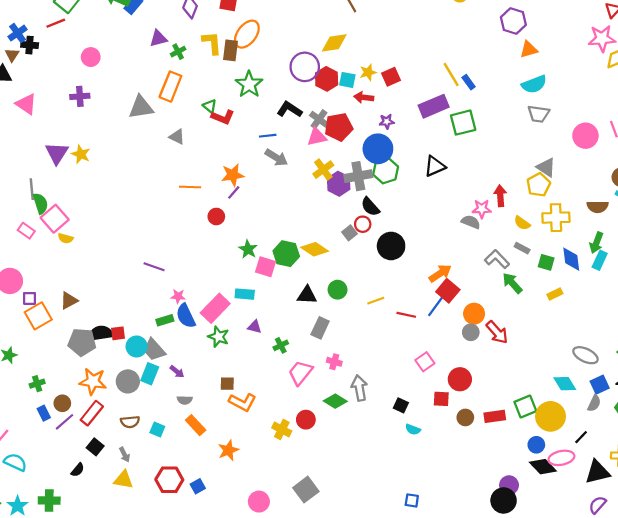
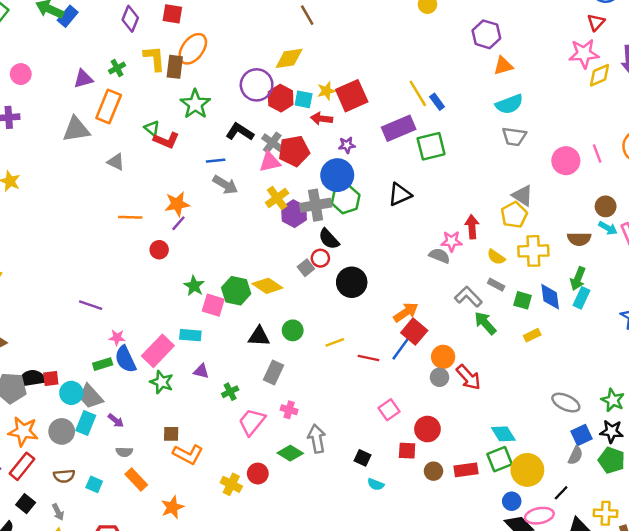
purple triangle: (158, 38) -> (83, 79), moved
red square: (391, 77) -> (352, 96), size x1.5
cyan diamond: (565, 384) -> (503, 434), moved

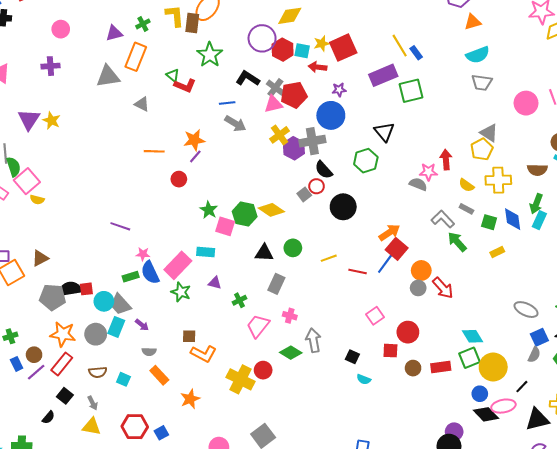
black triangle: (400, 194) -> (384, 132), turned -45
green hexagon: (346, 199) -> (366, 161), moved
yellow cross: (231, 484) -> (240, 379), size x1.5

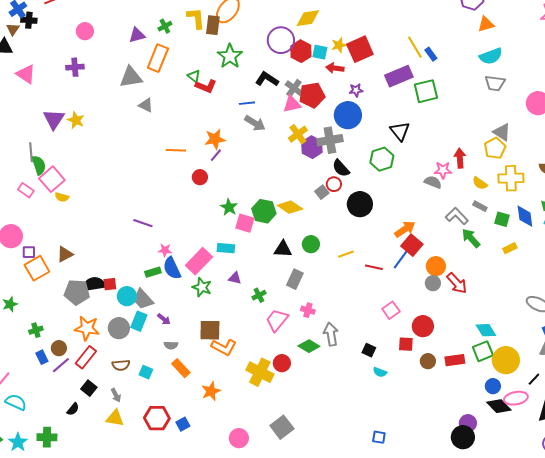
gray triangle: (142, 104) -> (146, 105), moved
brown square: (189, 336) -> (210, 330), size x1.6

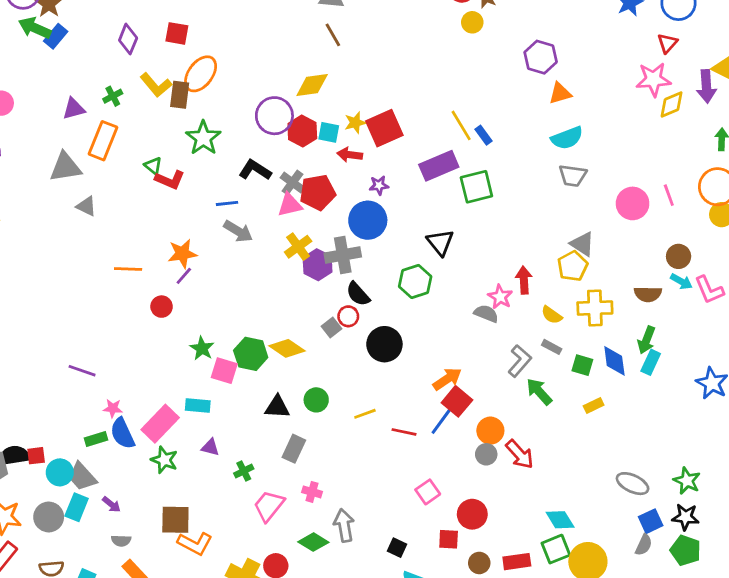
yellow L-shape: (196, 18) -> (156, 85), turned 145
pink star: (443, 170) -> (500, 297), turned 30
gray L-shape: (457, 216) -> (520, 361), turned 85

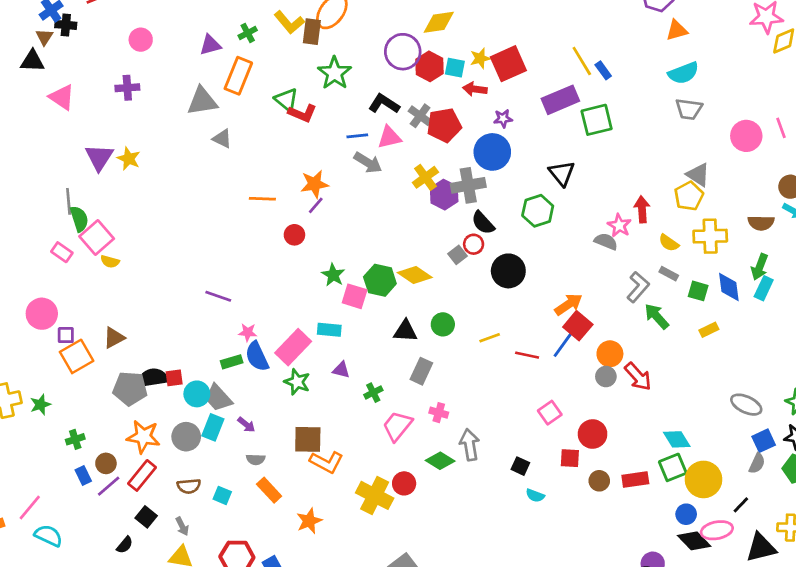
green triangle: (153, 166) -> (286, 100), size x1.4
pink triangle: (290, 205) -> (389, 137), moved

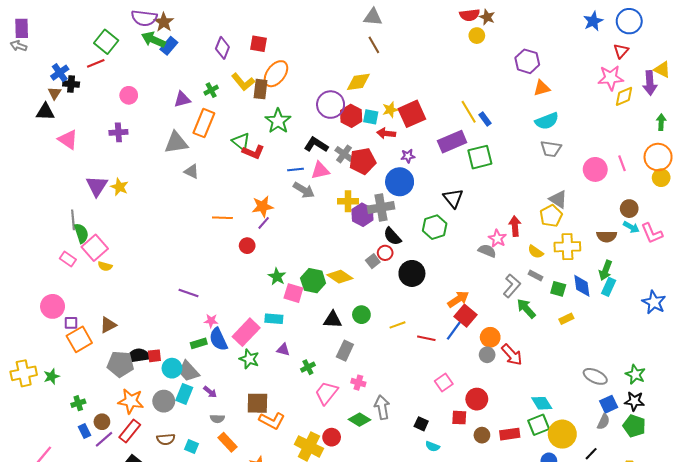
yellow cross: (425, 177) -> (348, 201), turned 36

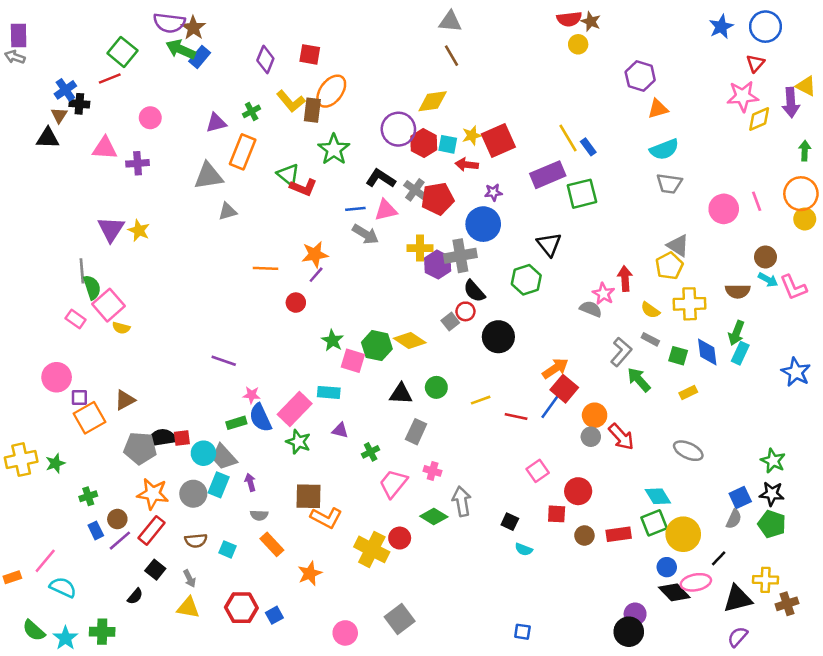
pink triangle: (68, 140) -> (105, 148), moved, turned -30
gray triangle: (192, 171) -> (227, 211), turned -42
gray ellipse: (595, 376) -> (688, 451), moved
purple arrow: (210, 392) -> (250, 482), turned -144

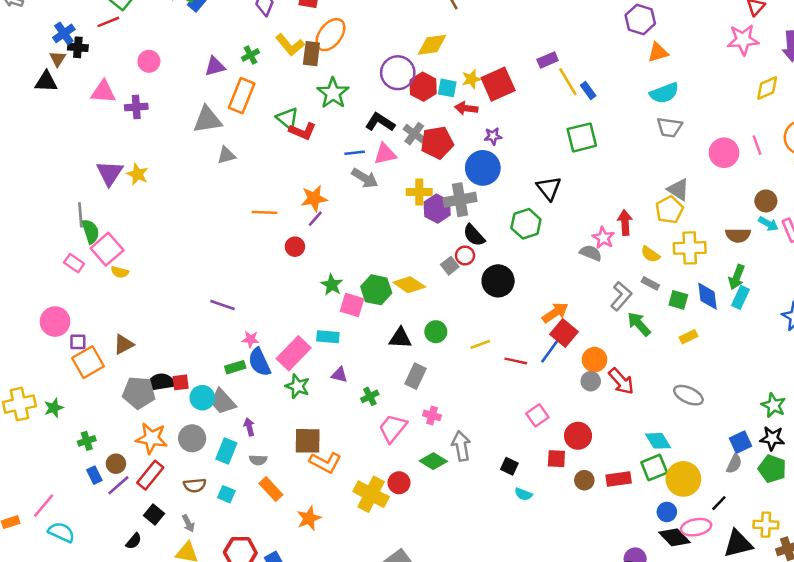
yellow diamond: (759, 119) -> (767, 88), moved
purple rectangle: (548, 175) -> (548, 60), moved, size x0.6
cyan rectangle: (219, 485) -> (226, 451), moved

